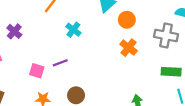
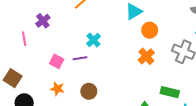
cyan cross: (73, 30) -> (93, 40), moved
green rectangle: (171, 72) -> (170, 92), moved

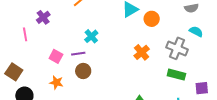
orange circle: (150, 30) -> (152, 19), moved
brown circle: (89, 91) -> (83, 71), moved
green rectangle: (170, 92) -> (176, 75), moved

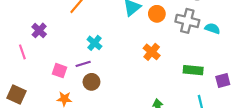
cyan semicircle: (196, 31) -> (212, 28), moved
gray cross: (177, 48) -> (187, 21), moved

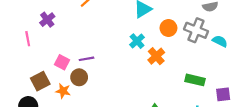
orange circle: (157, 14) -> (168, 28), moved
cyan cross: (94, 43) -> (137, 41), moved
brown circle: (91, 82) -> (79, 77), moved
brown square: (16, 94) -> (40, 81), moved, turned 30

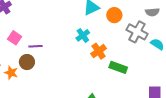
orange circle: (168, 28) -> (114, 15), moved
pink square: (62, 62) -> (15, 38), moved
green rectangle: (195, 80) -> (118, 67), moved

